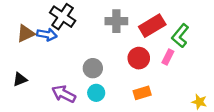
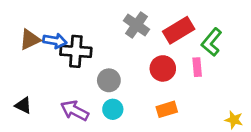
black cross: (63, 17) -> (76, 51), moved, turned -30
gray cross: (116, 21) -> (136, 25), turned 35
pink rectangle: (168, 57) -> (197, 67), turned -32
black triangle: (20, 79) -> (23, 105), moved, turned 48

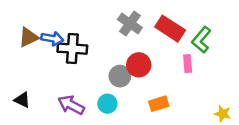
red rectangle: (179, 30) -> (170, 29), turned 64
red circle: (163, 68) -> (139, 65), moved
gray circle: (109, 80) -> (120, 76), moved

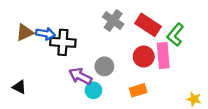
pink rectangle: (188, 64) -> (163, 55), size x1.6
red circle: (139, 65) -> (144, 57), moved
purple arrow: (71, 105) -> (80, 76), moved

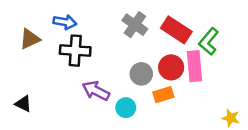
blue arrow: (45, 34) -> (65, 22), moved
gray circle: (104, 66) -> (141, 74), moved
cyan circle: (93, 90) -> (126, 108), moved
orange rectangle: (138, 90) -> (163, 95), moved

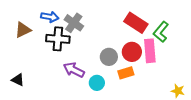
gray cross: (135, 25) -> (74, 23), moved

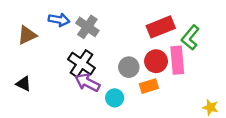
red rectangle: (136, 23) -> (161, 27), turned -55
black cross: (58, 39) -> (81, 64), moved, turned 30
black triangle: (18, 80) -> (23, 84), moved

